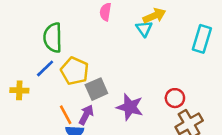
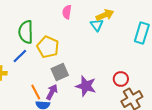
yellow pentagon: (75, 71) -> (48, 47), moved

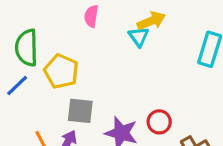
gray square: (60, 72) -> (80, 111), turned 30
red circle: (121, 79) -> (159, 122), moved

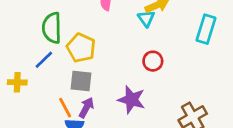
gray square: (80, 111) -> (81, 81), moved
red circle: (159, 122) -> (153, 61), moved

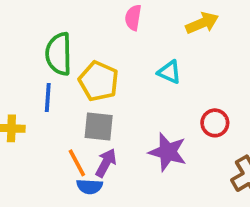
cyan triangle: (146, 19) -> (169, 72), moved, turned -30
blue line: (44, 60) -> (48, 97), turned -42
red circle: (153, 61) -> (215, 123), moved

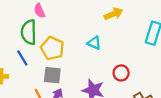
pink semicircle: (133, 18) -> (39, 11), moved, turned -32
blue line: (48, 97) -> (22, 58), turned -35

